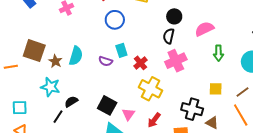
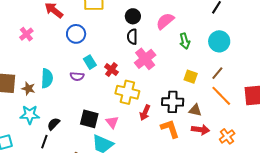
yellow square: (216, 89) -> (191, 77), turned 32
red arrow: (154, 120) -> (145, 113), moved

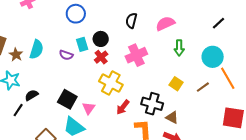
black circle: (133, 16) -> (101, 39), moved
black semicircle: (132, 37) -> (131, 21), moved
orange line: (221, 96) -> (228, 78), moved

